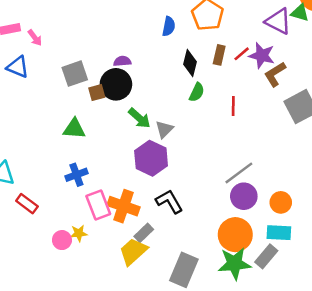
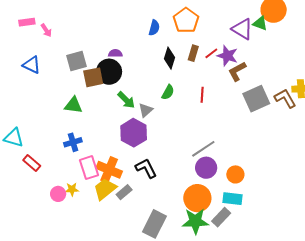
blue triangle: (18, 67) -> (32, 65), moved
green semicircle: (197, 92) -> (168, 92), moved
brown square: (97, 93) -> (93, 77), size x1.5
yellow trapezoid: (133, 251) -> (105, 189), moved

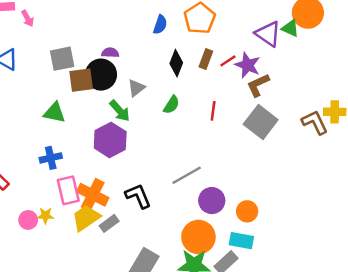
gray square: (256, 99) -> (261, 122), moved, turned -32
gray triangle: (146, 110) -> (136, 88), moved
purple hexagon: (134, 133) -> (110, 140), moved
gray line: (203, 149) -> (187, 175), moved

